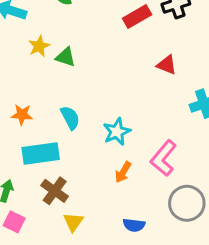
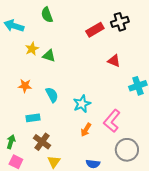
orange star: (22, 115) -> (25, 86), moved
cyan rectangle: (41, 153) -> (33, 118), size x0.6

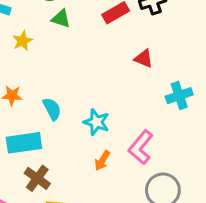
green triangle: (49, 56) -> (61, 19), moved
cyan star: (82, 104) -> (96, 122), turned -30
cyan rectangle: (33, 118) -> (24, 143), size x1.6

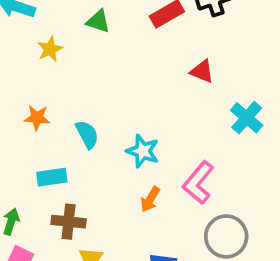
cyan cross: (179, 96) -> (247, 118), turned -30
cyan rectangle: (24, 143) -> (52, 177), size x0.7
brown cross: (37, 178) -> (69, 222), turned -30

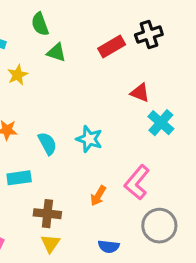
cyan cross: (247, 118) -> (161, 123), moved
cyan star: (143, 151) -> (89, 139), moved
brown cross: (69, 222) -> (47, 214), moved

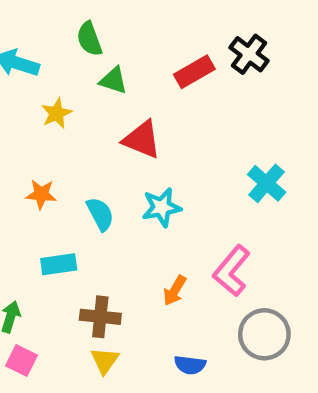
black cross: (149, 35) -> (249, 54), turned -35
red triangle: (140, 93) -> (142, 140), moved, size x1.4
cyan star: (89, 139) -> (162, 207), turned -30

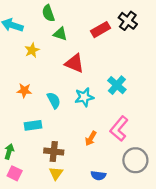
cyan cross: (267, 183) -> (117, 85), moved

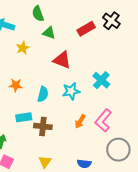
cyan semicircle: (54, 100) -> (43, 94), turned 42
orange arrow: (91, 138) -> (80, 121), moved
brown cross: (54, 152) -> (43, 126), moved

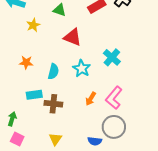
cyan star: (71, 91) -> (82, 68), turned -30
gray circle: (118, 150) -> (114, 127), moved

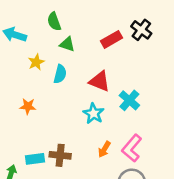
red triangle: (73, 37) -> (100, 81), moved
cyan semicircle: (53, 71) -> (60, 74), moved
cyan rectangle: (34, 95) -> (35, 159), moved

